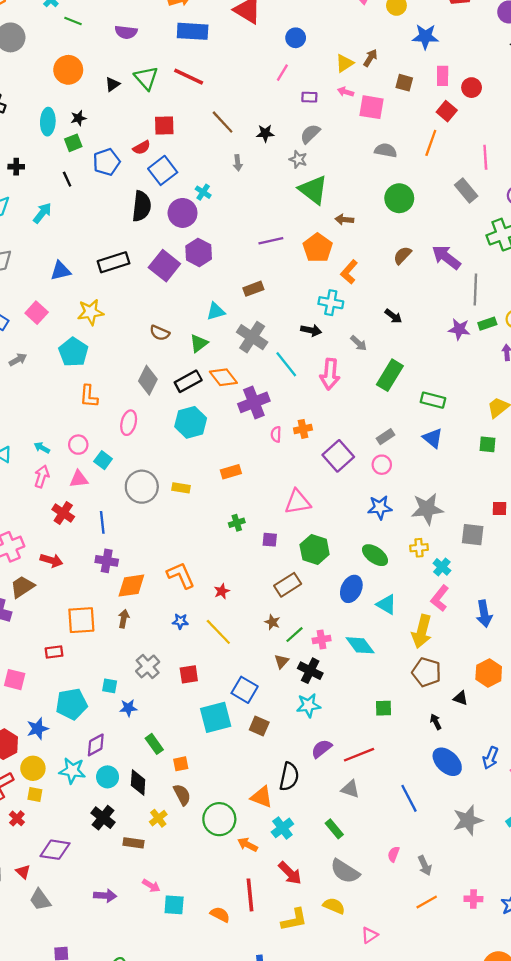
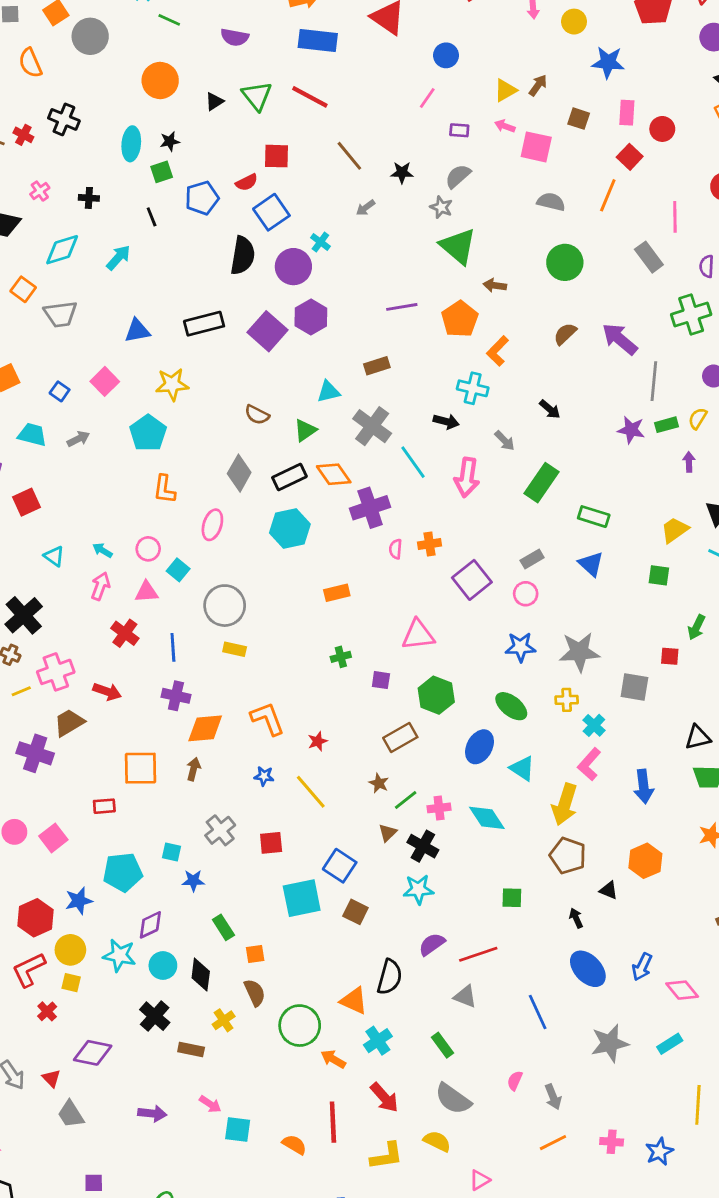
gray arrow: (238, 163) -> (365, 208), turned 56
yellow rectangle: (181, 488) -> (235, 649), moved
pink square: (15, 680) -> (53, 838), turned 35

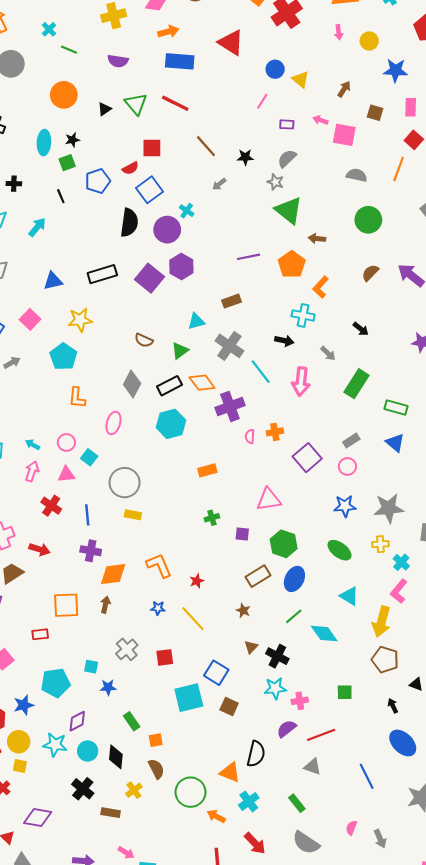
yellow triangle: (505, 90) -> (301, 80), moved, turned -48
blue ellipse: (479, 747) -> (294, 579), moved
green line: (406, 800) -> (294, 616), moved
pink cross: (439, 808) -> (300, 701), moved

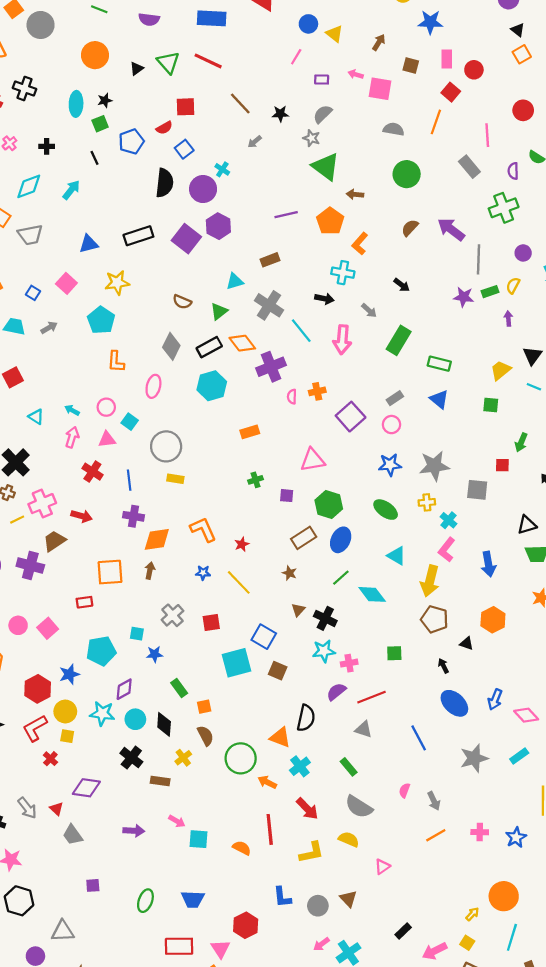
blue square: (150, 190) -> (184, 149), size x0.7

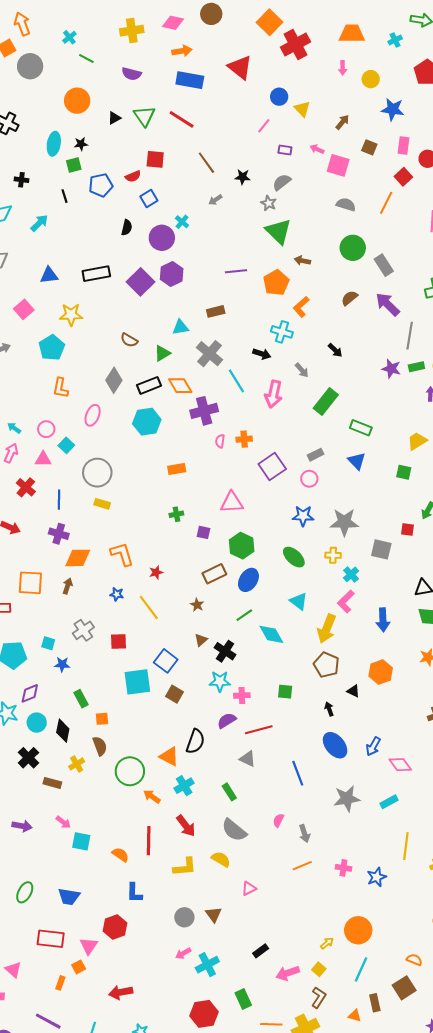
gray rectangle: (469, 167) -> (384, 265), moved
black semicircle: (164, 183) -> (127, 228), size x0.6
blue L-shape: (282, 897) -> (134, 893), moved

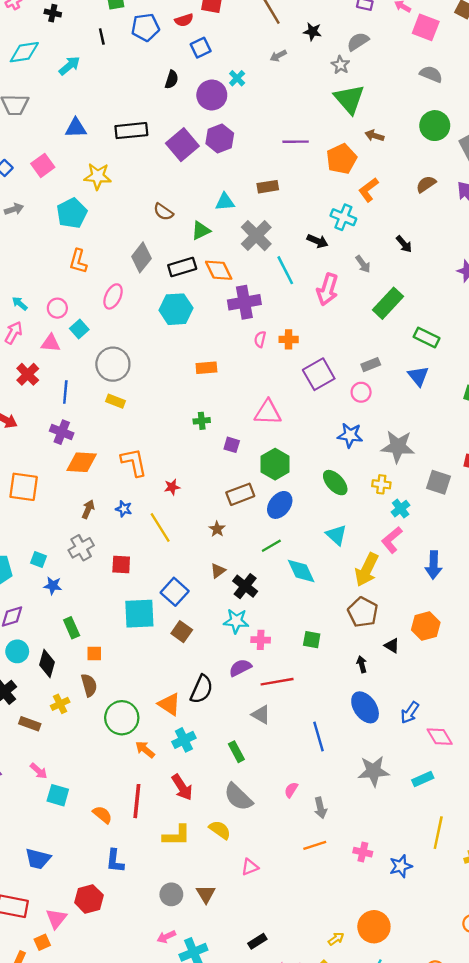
brown arrow: (68, 586) -> (88, 509), moved

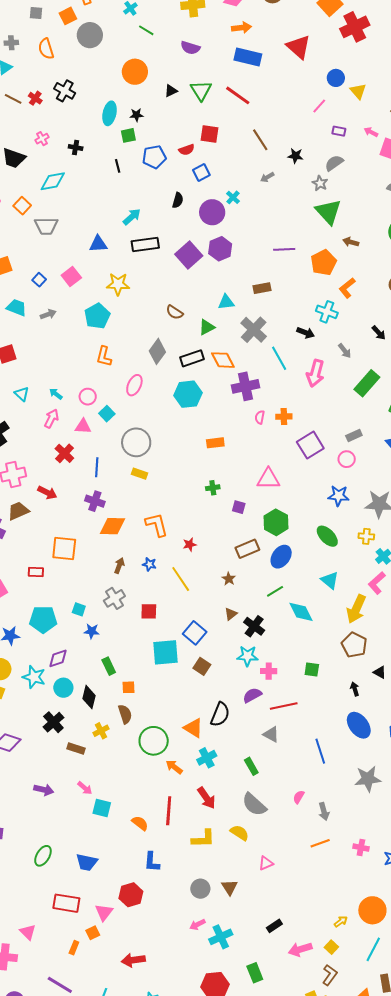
cyan arrow: (69, 66) -> (132, 217), moved

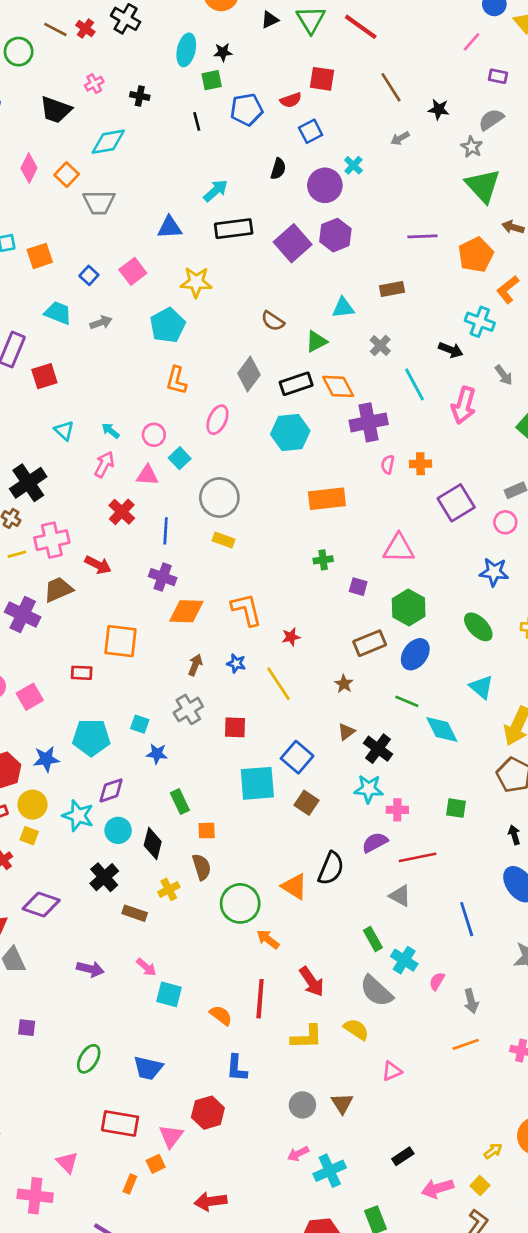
gray cross: (254, 330) -> (380, 345), size x0.6
orange rectangle: (215, 443) -> (327, 499), size x1.5
green line: (275, 591) -> (407, 701), turned 54
cyan cross: (207, 758) -> (404, 960), moved, turned -30

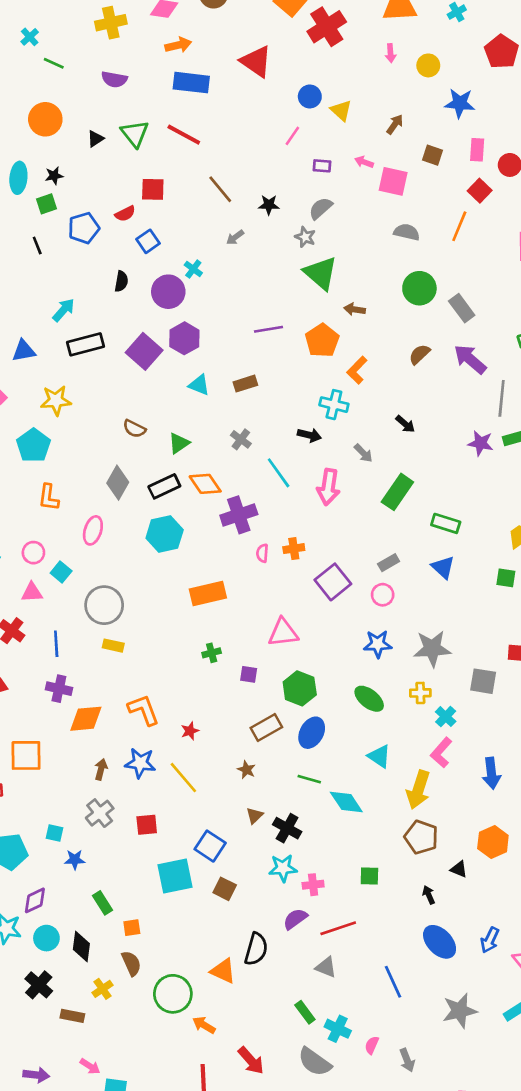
cyan triangle: (343, 308) -> (199, 385), moved, turned 35
blue star: (236, 663) -> (140, 763), size x1.6

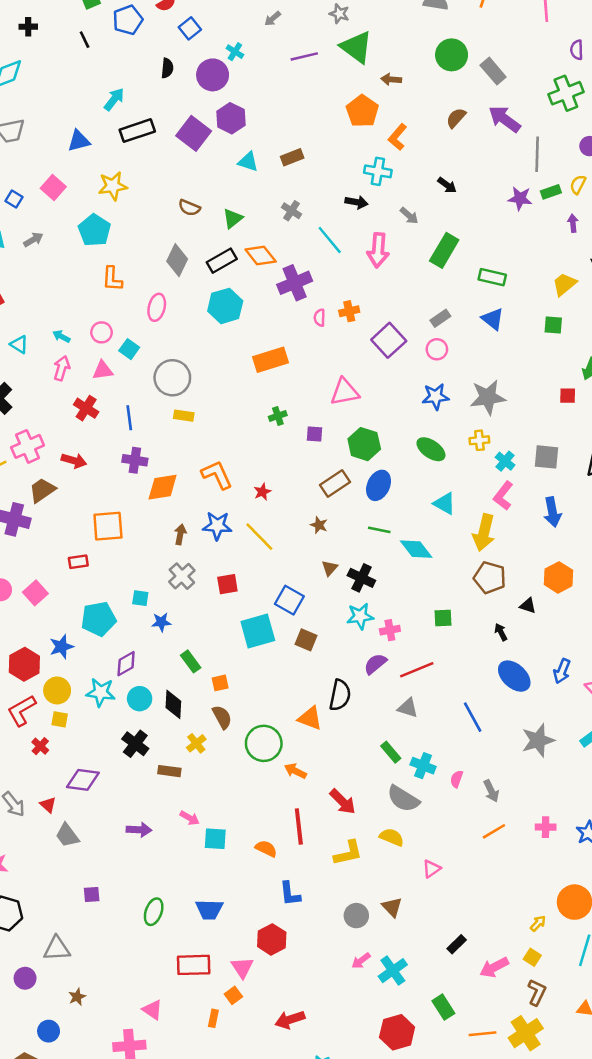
purple line: (268, 329) -> (304, 56), moved
gray square: (483, 681) -> (546, 457), moved

